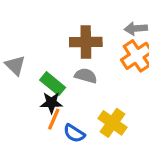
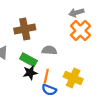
brown cross: (86, 42) -> (25, 29), moved
orange line: (54, 119) -> (46, 76), moved

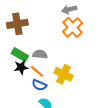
gray semicircle: (49, 50) -> (40, 54), moved
orange line: (46, 76) -> (37, 71), turned -64

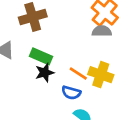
gray semicircle: (40, 54) -> (102, 31), moved
orange line: (37, 71) -> (78, 74), moved

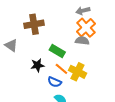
green rectangle: (41, 56) -> (57, 51), moved

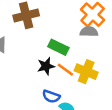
black star: (37, 65) -> (46, 66), moved
blue semicircle: (55, 82) -> (51, 96), moved

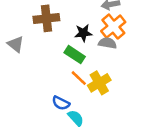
black star: (46, 66) -> (83, 33), moved
yellow cross: (86, 72) -> (99, 83), turned 30

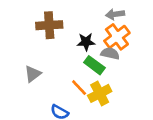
gray triangle: (16, 44) -> (33, 74), moved, turned 42
green rectangle: (75, 55) -> (94, 65), moved

